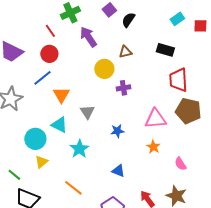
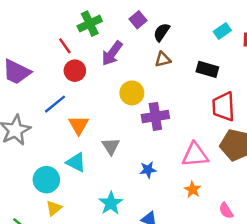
purple arrow: (88, 37) -> (112, 53), turned -110
brown triangle: (125, 52) -> (163, 59), moved
red circle: (49, 54) -> (75, 71), moved
purple cross: (123, 88) -> (155, 116), size x1.5
cyan star: (79, 149) -> (111, 203), moved

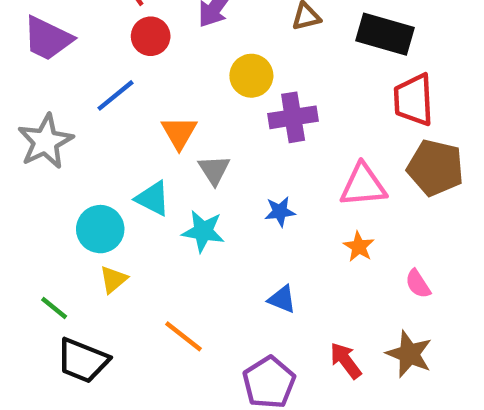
black rectangle: (207, 69) -> (385, 34), size x1.4
orange triangle: (79, 125) -> (179, 133), moved
cyan star: (111, 203) -> (203, 231), moved, turned -30

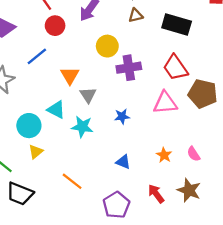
red trapezoid: (414, 100) -> (175, 68), moved, turned -32
orange star: (359, 247) -> (164, 155), moved

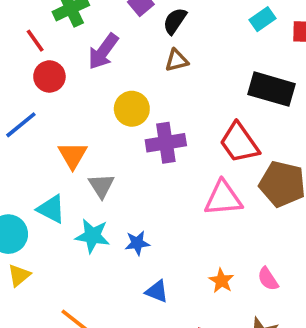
black rectangle: (177, 24) -> (272, 89), moved
blue star: (122, 116) -> (137, 243), moved

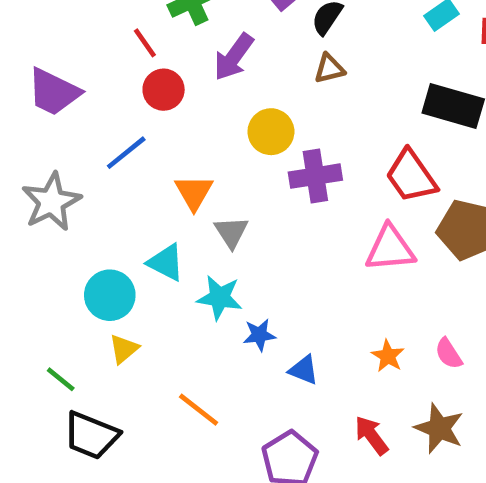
blue star: (137, 243) -> (259, 335), moved

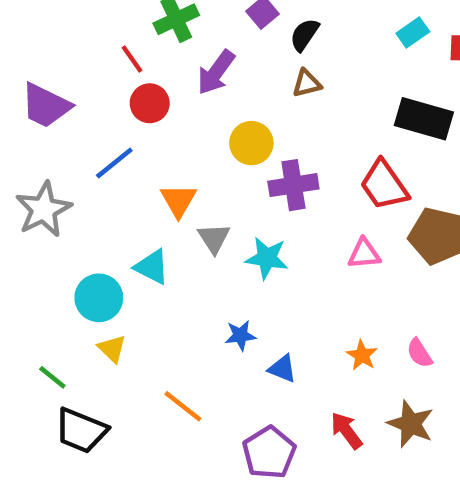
pink triangle: (390, 248) -> (364, 254), size x0.7
cyan star: (220, 298) -> (267, 258), moved
yellow triangle: (124, 349) -> (112, 349), turned -36

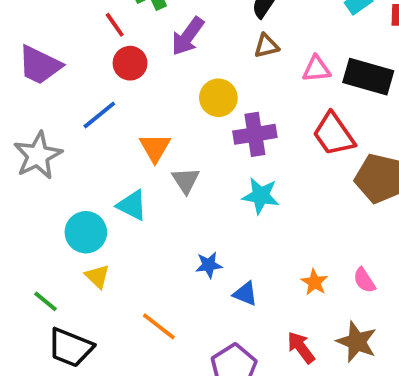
pink triangle: (364, 254) -> (316, 69), moved
cyan star: (267, 258) -> (261, 196), moved

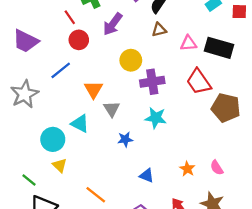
blue star: (209, 265) -> (125, 139), moved

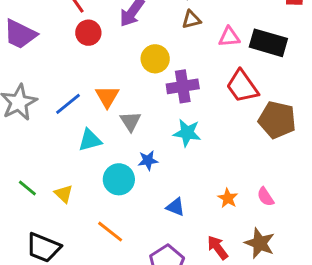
blue line: (61, 70) -> (68, 104), moved
cyan triangle: (80, 124) -> (90, 140), turned -42
cyan circle: (53, 139) -> (119, 179), moved
green line: (29, 180) -> (27, 188), moved

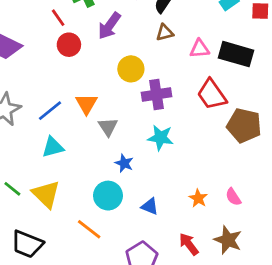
cyan triangle: (90, 140) -> (53, 147), moved
blue star: (148, 160) -> (124, 163), turned 30
cyan circle: (119, 179) -> (108, 196), moved
yellow triangle: (64, 194) -> (46, 194), size x1.6

